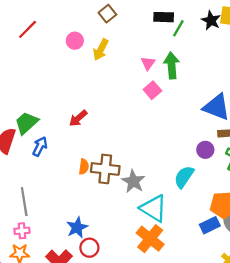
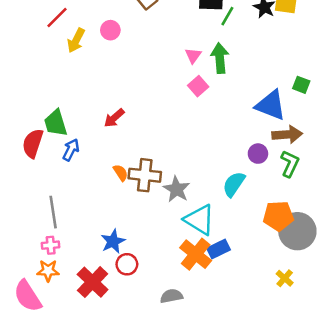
yellow arrow: (101, 50) -> (76, 40), moved
green trapezoid: (26, 123) -> (56, 123), turned -65
orange semicircle: (84, 167) -> (121, 173), turned -42
blue rectangle: (210, 225) -> (219, 249), moved

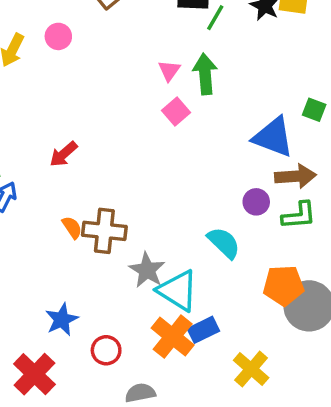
green L-shape: (290, 164) -> (299, 216), turned 60
cyan semicircle: (234, 184) -> (224, 243), turned 100
gray star: (177, 189) -> (147, 270), moved
red circle: (127, 264) -> (106, 350), moved
yellow cross: (285, 278) -> (251, 369), moved, size x1.5

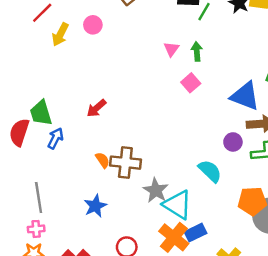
green arrow: (205, 74) -> (197, 51), size x0.7
pink square: (176, 111) -> (191, 83), moved
blue star: (62, 320) -> (95, 206), moved

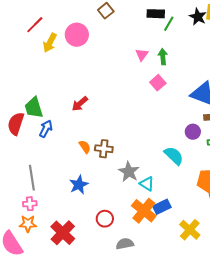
pink circle: (93, 25) -> (77, 35), size x1.5
brown cross: (125, 163) -> (104, 149), size x0.7
cyan triangle: (177, 205) -> (147, 184), size x0.6

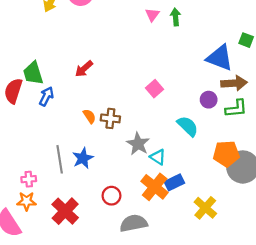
pink square: (158, 83) -> (155, 89), moved
gray line: (32, 178) -> (60, 159), moved
gray semicircle: (125, 244) -> (134, 223), size x1.4

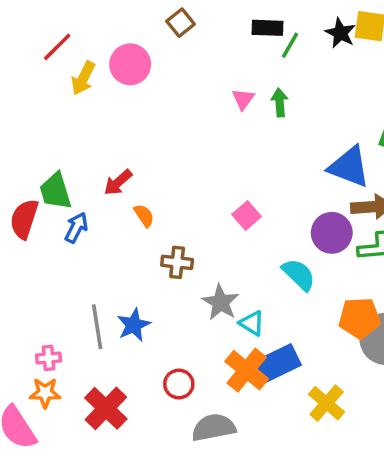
red arrow: (84, 69) -> (118, 182), moved
purple circle: (209, 100) -> (332, 233), size x1.5
orange semicircle: (89, 116) -> (144, 215), moved
blue rectangle: (174, 182) -> (278, 363), size x1.4

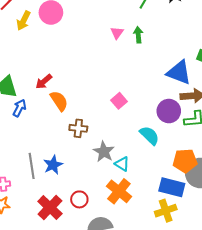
orange semicircle: (144, 215) -> (59, 101), size x1.5
blue rectangle: (278, 363) -> (172, 187), moved, turned 40
yellow cross: (327, 403) -> (166, 211), turned 30
red cross: (106, 408) -> (50, 208), moved

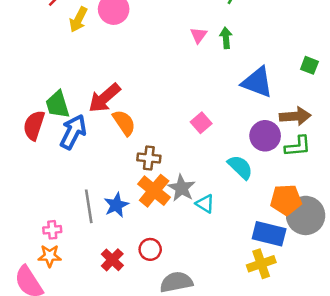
blue triangle: (179, 72) -> (257, 82), moved
red arrow: (44, 82) -> (104, 98), size x1.5
blue arrow: (19, 108) -> (73, 132), size x1.5
orange cross: (119, 191) -> (154, 191), moved
red cross: (50, 208) -> (112, 260), size x0.7

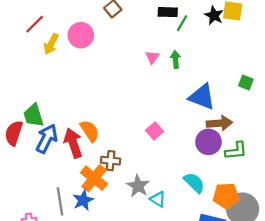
red arrow: (104, 98) -> (73, 143), moved, turned 112
brown arrow: (295, 116) -> (219, 123), moved
cyan semicircle: (240, 167) -> (194, 183), moved
orange cross: (154, 191) -> (94, 178), moved

